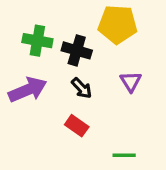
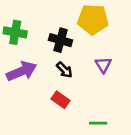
green cross: (37, 41) -> (15, 32), moved

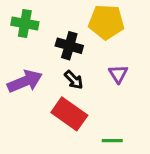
green cross: (15, 32) -> (25, 23), moved
red rectangle: (61, 100) -> (69, 114), size x1.6

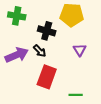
black arrow: (74, 80) -> (40, 51), moved
red rectangle: (69, 114) -> (47, 77), turned 75

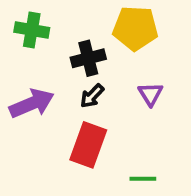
black cross: (47, 31) -> (88, 58), turned -30
black arrow: (40, 51) -> (92, 96), moved, turned 88

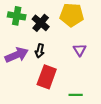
black cross: (88, 58) -> (41, 23), moved, turned -36
black arrow: (92, 96) -> (40, 51), moved, turned -32

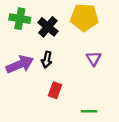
red rectangle: (47, 77) -> (55, 90), size x0.6

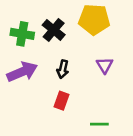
green cross: (20, 19) -> (22, 34), moved
black arrow: (47, 60) -> (63, 69), moved

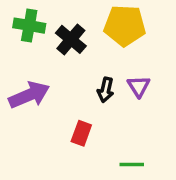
green cross: (22, 34) -> (29, 26), moved
black arrow: (63, 69) -> (106, 90), moved

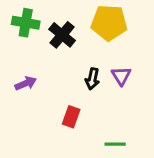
purple arrow: (29, 95) -> (26, 83), size x0.6

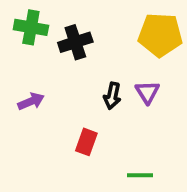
yellow pentagon: (109, 23) -> (160, 35), moved
black cross: (62, 35) -> (75, 42), turned 32

